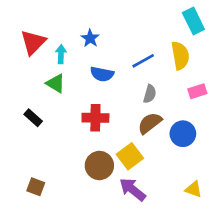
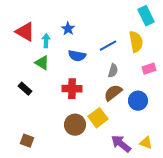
red triangle: (33, 42) -> (25, 32), turned -45
purple arrow: (133, 189) -> (121, 144), moved

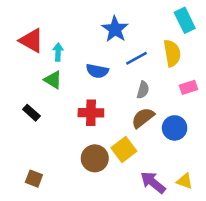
blue star: (68, 29) -> (115, 29), moved, size x1.5

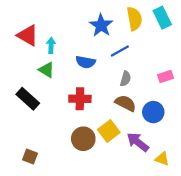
yellow semicircle: (172, 53) -> (134, 19), moved
black rectangle: (31, 113) -> (28, 99), size x1.5
brown semicircle: (143, 118) -> (126, 103), turned 65
purple arrow: (153, 182) -> (138, 142), moved

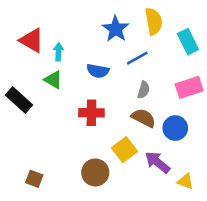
cyan rectangle: (162, 18) -> (188, 42), moved
pink rectangle: (166, 77) -> (189, 87), size x1.5
black rectangle: (28, 99) -> (19, 100), moved
brown circle: (83, 139) -> (95, 172), moved

